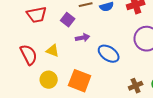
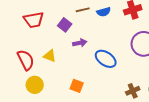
yellow circle: (49, 80) -> (35, 85), moved
orange square: (80, 81) -> (77, 86), size x0.6

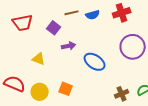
red semicircle: (26, 60) -> (15, 84), moved, turned -40
yellow circle: (35, 85) -> (40, 92), moved

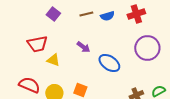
red trapezoid: (23, 23) -> (37, 44), moved
purple square: (54, 28) -> (53, 14), moved
purple arrow: (69, 46) -> (83, 47), turned 48

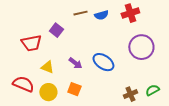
purple square: (53, 14) -> (56, 30), moved
purple arrow: (83, 47) -> (75, 63), moved
yellow triangle: (53, 60) -> (47, 67), moved

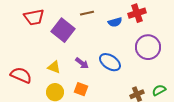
blue semicircle: (101, 15) -> (115, 22), moved
purple square: (56, 30) -> (63, 30), size x1.6
red trapezoid: (31, 43) -> (34, 17), moved
red semicircle: (23, 84) -> (21, 75), moved

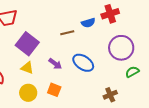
brown line: (87, 13) -> (67, 33), moved
purple square: (63, 30) -> (27, 44), moved
green semicircle: (159, 90) -> (132, 72), moved

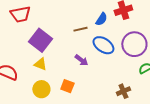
blue semicircle: (88, 23) -> (101, 19), turned -40
blue ellipse: (83, 63) -> (103, 45), moved
purple arrow: (55, 64) -> (81, 60), moved

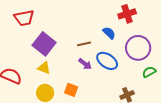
blue semicircle: (101, 19) -> (109, 33), moved, turned -80
brown line: (80, 29) -> (84, 44), moved
blue ellipse: (103, 45) -> (107, 61), moved

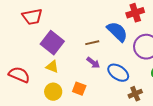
blue semicircle: (109, 33) -> (117, 32), size x1.6
blue ellipse: (107, 61) -> (118, 73), moved

